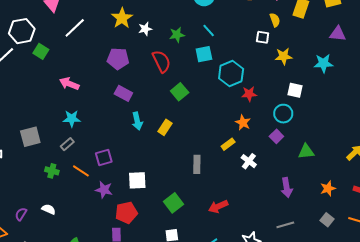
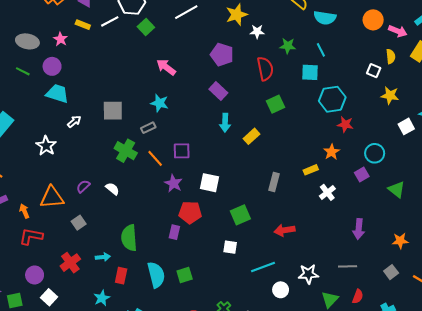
white square: (295, 90) -> (406, 126), moved, turned 35
green triangle: (306, 151) -> (397, 189), moved, turned 30
green cross: (52, 171) -> (126, 151), size x1.5

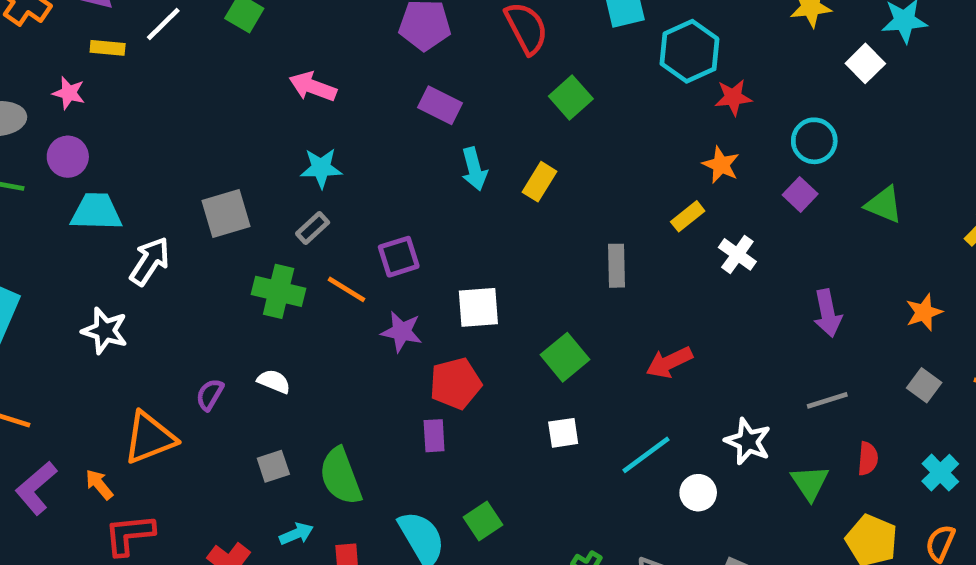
white arrow: (74, 122) -> (150, 261), size x1.5
gray square: (79, 223) -> (273, 466), moved, turned 32
white star: (308, 274) -> (748, 441), turned -30

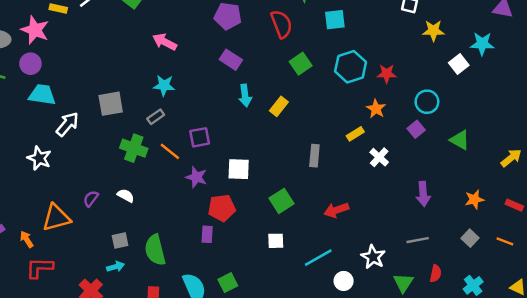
cyan hexagon: (689, 51) -> (351, 67), moved
pink star: (69, 93) -> (35, 30), size x1.6
cyan arrow: (296, 534) -> (115, 267), moved

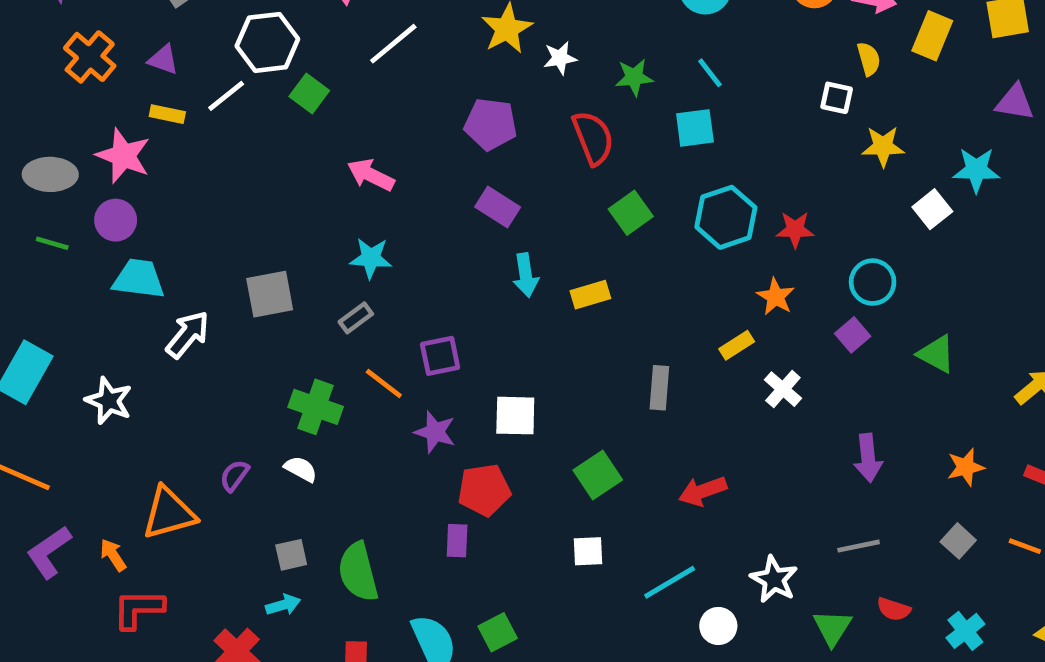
yellow rectangle: (279, 106) -> (590, 295), turned 36
green cross: (134, 148) -> (316, 407), moved
white star: (39, 158) -> (109, 401), moved
red semicircle: (436, 273) -> (894, 609), turned 98

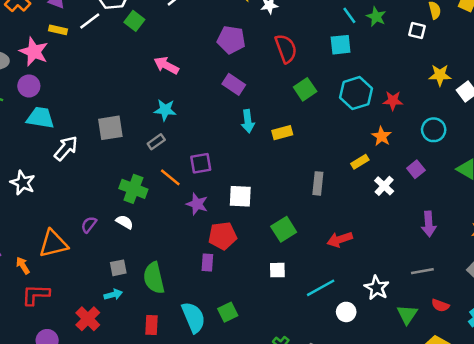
green star: (634, 77) -> (376, 17), moved, turned 30
yellow star: (883, 146) -> (440, 75), moved
purple square: (853, 335) -> (416, 169), moved

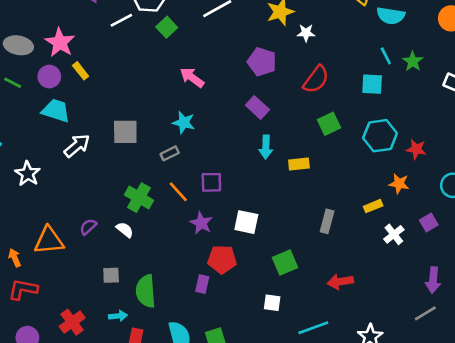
yellow rectangle: (58, 30) -> (81, 71), moved, turned 30
red semicircle: (286, 49) -> (316, 79), turned 48
orange star: (381, 136) -> (399, 184), turned -30
gray line: (422, 271) -> (425, 313), moved, turned -30
cyan arrow: (113, 295) -> (118, 316), moved

